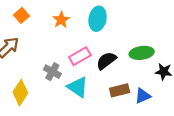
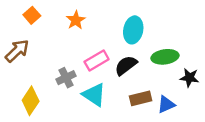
cyan ellipse: (98, 19) -> (133, 30), moved
gray cross: (52, 72) -> (66, 78), turned 35

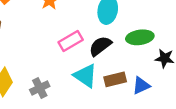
gray cross: (66, 78) -> (40, 88), moved
cyan triangle: (94, 95) -> (85, 76), moved

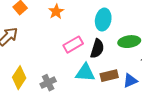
black semicircle: (100, 46) -> (97, 49), turned 144
cyan triangle: (85, 76) -> (85, 73), turned -30

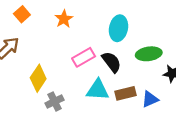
black semicircle: (97, 49) -> (112, 62), turned -54
yellow diamond: (19, 78) -> (38, 78), moved

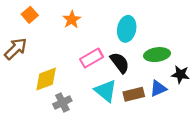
yellow diamond: (38, 78) -> (46, 79), turned 36
cyan triangle: (98, 90) -> (106, 91), turned 35
blue triangle: (150, 99) -> (158, 88), moved

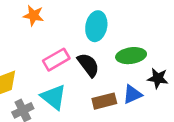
orange star: (72, 20) -> (33, 15), turned -30
cyan triangle: (106, 91) -> (54, 97), moved

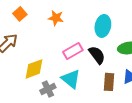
brown rectangle: (104, 101) -> (109, 82), turned -72

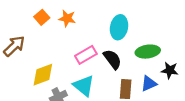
orange square: (20, 14) -> (42, 17), moved

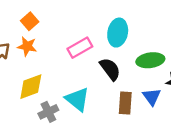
orange star: (67, 18) -> (27, 46), moved
pink rectangle: (86, 55) -> (80, 48), moved
blue triangle: (149, 84) -> (152, 97), turned -42

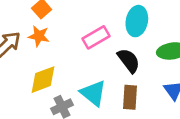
brown rectangle: (125, 103) -> (130, 97), moved

